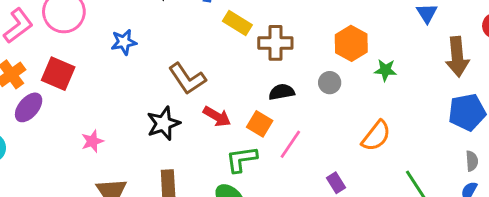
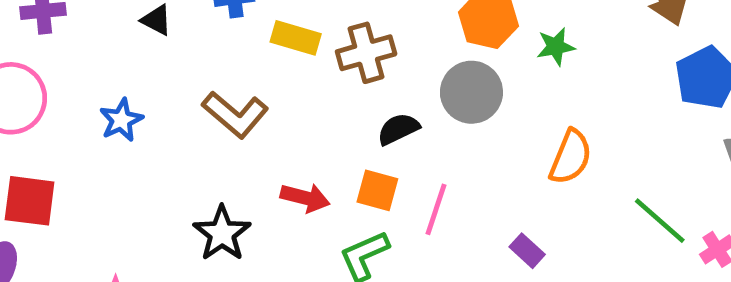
brown L-shape: (187, 79) -> (235, 114), moved
gray circle: (330, 83) -> (471, 92), size x1.6

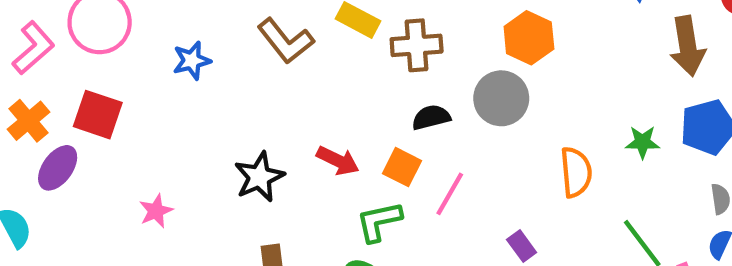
green star: (556, 47) -> (642, 142), moved
brown L-shape: (235, 114) -> (286, 41), moved
orange semicircle: (571, 157) -> (576, 172), turned -39

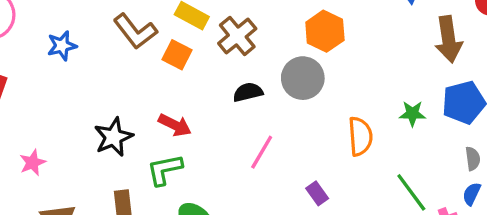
brown cross: (417, 45) -> (237, 36), turned -36
orange square: (402, 167) -> (177, 55), moved
green L-shape: (379, 221) -> (165, 170), moved

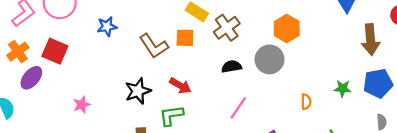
brown L-shape: (135, 31) -> (154, 46), moved
orange square: (177, 55) -> (185, 38), turned -30
orange semicircle: (360, 136) -> (306, 102), size x0.6

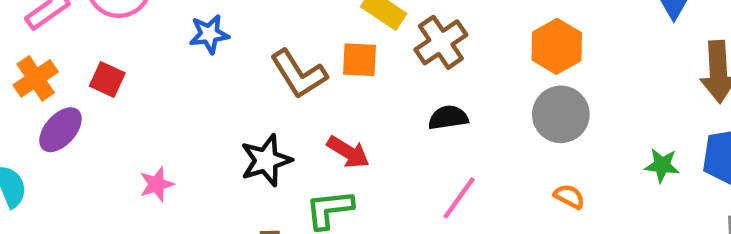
red square: (55, 51) -> (107, 79), size x0.7
gray circle: (269, 59) -> (561, 114), moved
orange semicircle: (306, 102) -> (569, 196), moved, turned -63

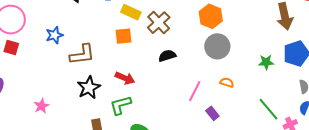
brown L-shape: (299, 74) -> (82, 55), moved, turned -56
red square: (107, 79) -> (11, 48), moved
pink line: (459, 198) -> (195, 91), moved

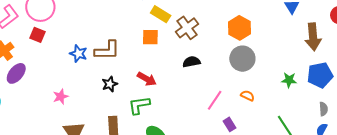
blue star: (54, 35) -> (78, 54), moved, turned 30
black star: (89, 88) -> (110, 84), size x0.7

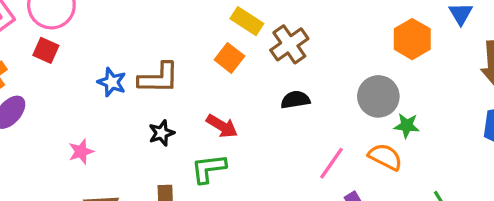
orange hexagon: (240, 28) -> (412, 39), moved
orange square: (150, 37) -> (229, 58), turned 36
green star: (289, 80) -> (407, 126), moved
orange semicircle: (248, 96) -> (385, 157), size x1.5

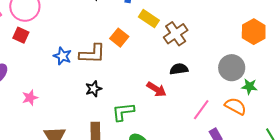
orange square: (229, 58) -> (119, 38), moved
red arrow: (222, 126) -> (156, 89), moved
pink star: (81, 152) -> (30, 98), moved

